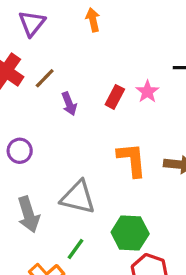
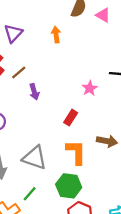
red rectangle: (115, 97) -> (71, 118), moved
orange L-shape: (132, 160) -> (76, 152), moved

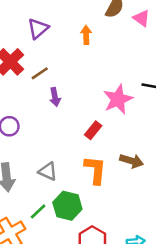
pink star: (90, 88) -> (118, 99), size x1.6
gray triangle: (35, 158) -> (48, 171), size x0.7
green hexagon: (69, 186) -> (67, 206), moved

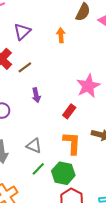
purple arrow: (55, 97) -> (36, 95), moved
green hexagon: (67, 206) -> (63, 173), moved
green line: (38, 211) -> (38, 169), moved

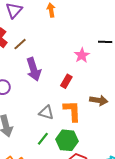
pink star: (88, 86) -> (82, 55), size x0.7
purple arrow: (36, 95) -> (34, 69), size x1.6
gray triangle: (34, 146) -> (46, 113), moved

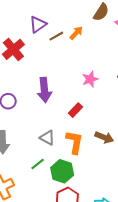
orange arrow: (51, 10) -> (76, 33), turned 40
brown line: (20, 44) -> (56, 36), moved
pink star: (82, 55) -> (90, 79), moved

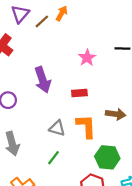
red rectangle: (75, 110) -> (79, 93), turned 56
green hexagon: (62, 171) -> (107, 157), moved

